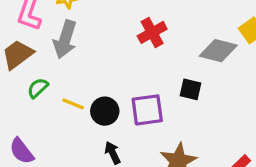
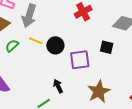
yellow line: (73, 104) -> (36, 41), moved
black circle: (105, 111) -> (55, 45), moved

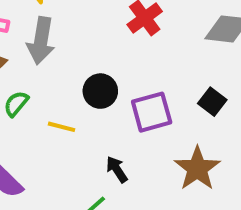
yellow line: (36, 41) -> (61, 127), moved
black square: (107, 47) -> (212, 102), moved, turned 32

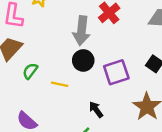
gray arrow: (41, 41) -> (81, 31), moved

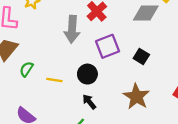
black circle: (83, 60) -> (87, 74), moved
purple square: (116, 72) -> (108, 46), moved

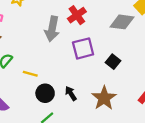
black circle: (87, 74) -> (45, 93), moved
black arrow: (89, 102) -> (71, 93), moved

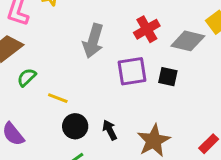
red cross: (77, 15) -> (147, 29), moved
black square: (113, 62) -> (168, 77), moved, turned -32

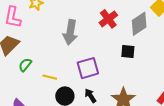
gray diamond: (188, 41) -> (139, 24), turned -40
purple square: (132, 71) -> (88, 68), moved

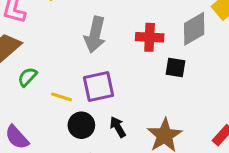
red cross: (108, 19) -> (150, 37), moved, turned 36
purple square: (88, 68) -> (98, 87), moved

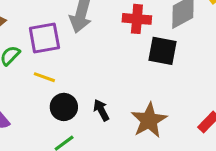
black square: (175, 67) -> (163, 51), size x1.4
purple square: (98, 87) -> (44, 38), moved

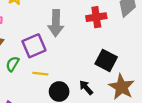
black square: (163, 51) -> (106, 60), moved, turned 30

